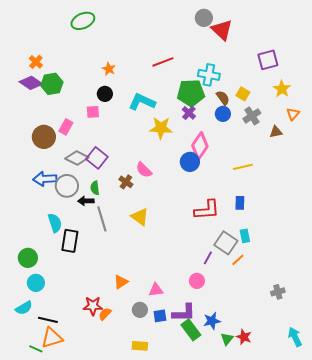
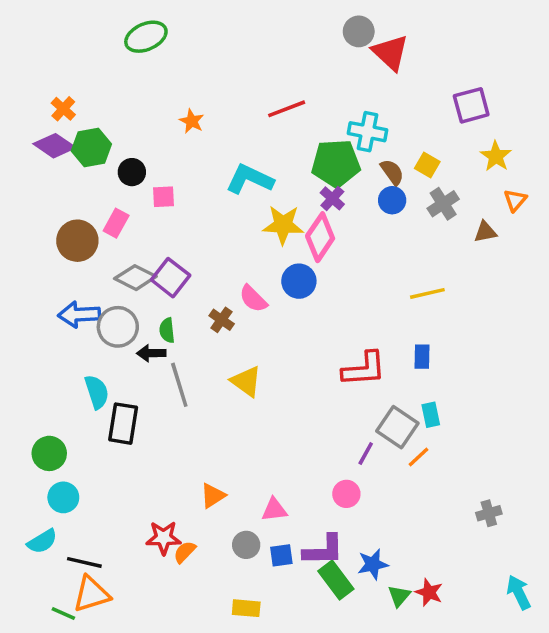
black circle: (105, 94) -> (132, 172), moved
pink diamond: (200, 146) -> (320, 237), moved
blue circle: (190, 162) -> (299, 281), moved

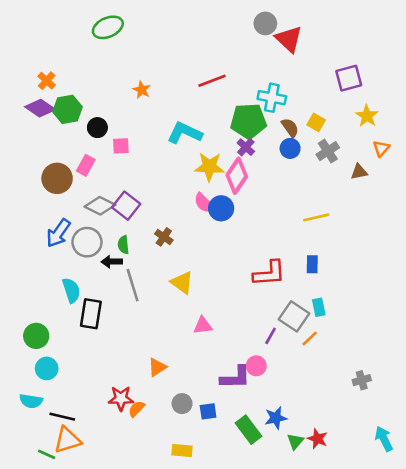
pink semicircle: (253, 299) -> (204, 203), moved
blue arrow: (79, 315) -> (58, 233), turned -52
pink triangle: (274, 510) -> (203, 325), moved
cyan semicircle: (42, 541) -> (31, 401), turned 40
purple L-shape: (324, 550) -> (235, 378), moved

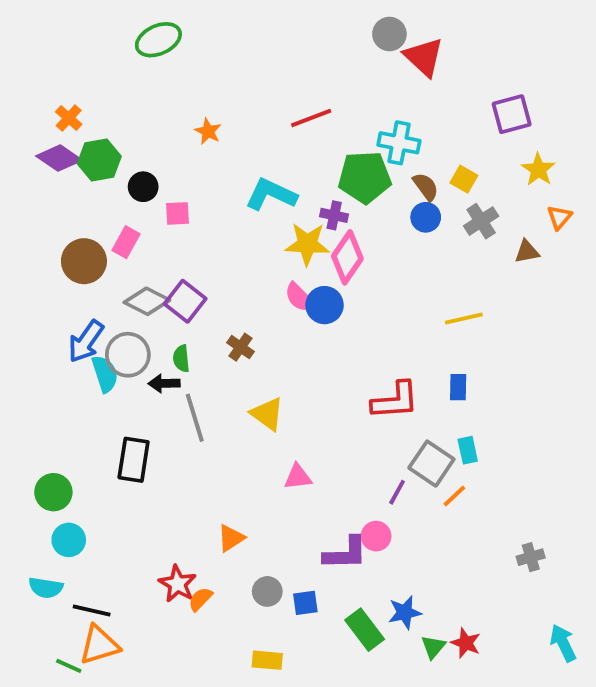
purple cross: (246, 147) -> (334, 215), moved, turned -30
cyan semicircle: (71, 290) -> (105, 374), moved
red star: (121, 398) -> (178, 584), turned 30

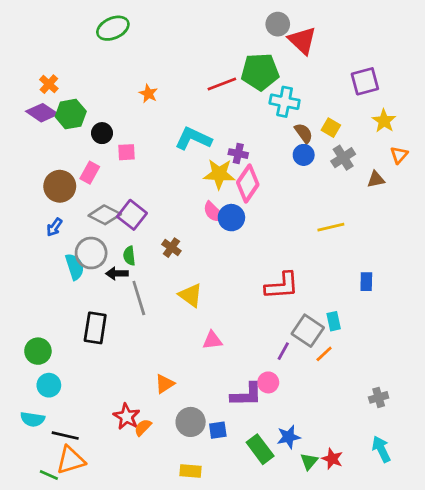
green pentagon: (365, 177) -> (260, 72), moved
blue arrow: (86, 341) -> (54, 227), moved, size x0.6
blue rectangle: (458, 387) -> (366, 282), moved
gray circle: (267, 591) -> (191, 422), size x1.4
cyan arrow: (563, 643) -> (381, 449), moved

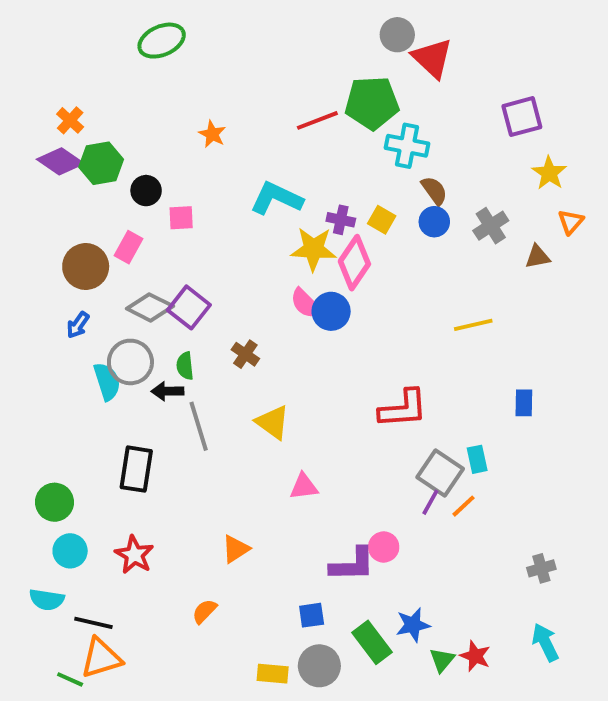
yellow square: (331, 128) -> (382, 220), moved
purple line: (283, 351) -> (430, 502), moved
red star: (127, 417) -> (134, 555), moved
gray circle: (191, 422) -> (319, 666), moved

